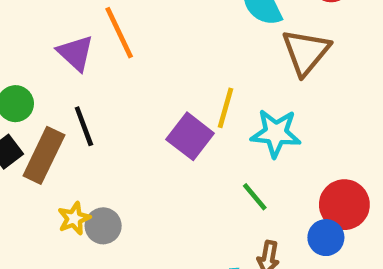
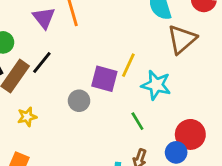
black line: (84, 126) -> (42, 63), turned 50
purple square: (190, 136) -> (104, 79), turned -32
gray circle: (103, 226) -> (79, 101), moved

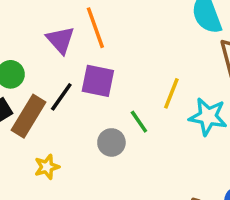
purple square: (104, 79) -> (98, 81), moved
green line: (137, 121) -> (139, 122), moved

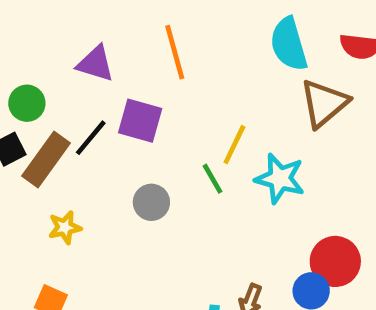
orange line: (95, 28) -> (175, 52), moved
purple triangle: (60, 40) -> (95, 64), turned -36
green line: (139, 122) -> (213, 179), moved

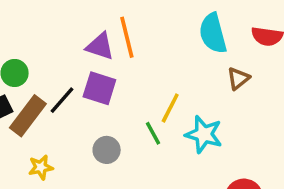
purple triangle: (95, 64) -> (100, 46), moved
brown triangle: (324, 103) -> (238, 79), size x0.6

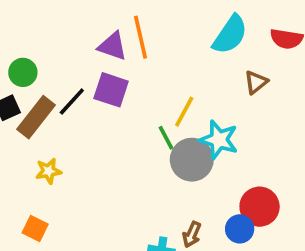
cyan semicircle: (213, 33) -> (230, 35), turned -132
gray circle: (107, 150) -> (192, 160), moved, size x1.5

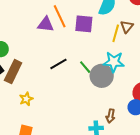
purple square: (111, 90) -> (84, 24), moved
black line: (72, 102) -> (58, 64), moved, turned 30
yellow line: (184, 112) -> (116, 33), moved

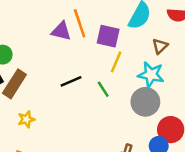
yellow line: (116, 33) -> (116, 62), moved
cyan star: (114, 62) -> (151, 75), moved
gray circle: (102, 76) -> (145, 102), moved

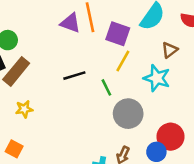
gray circle: (145, 102) -> (128, 114), moved

